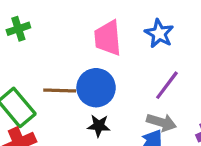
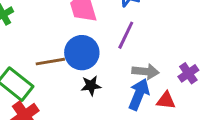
purple line: (167, 85) -> (126, 35), moved

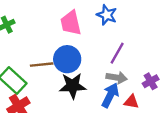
purple line: (126, 35) -> (117, 53), moved
black star: (91, 86) -> (73, 86), size x1.6

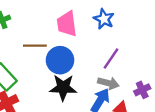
brown line: (42, 65) -> (35, 46), moved

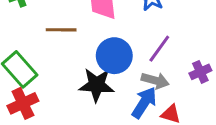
blue circle: (60, 60) -> (114, 56), moved
purple cross: (142, 90) -> (200, 72), moved

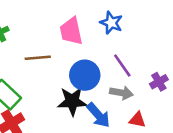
purple line: (159, 49) -> (122, 65), turned -65
blue arrow: (144, 103) -> (98, 115), moved, turned 112

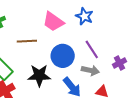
pink trapezoid: (71, 31) -> (53, 22), turned -45
black star: (72, 101) -> (39, 75), moved

